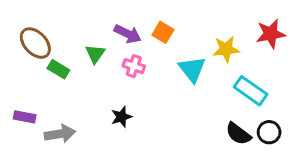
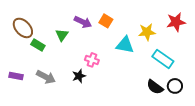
pink cross: (134, 66) -> (92, 60), moved
cyan triangle: (192, 69) -> (125, 45), turned -42
gray arrow: (60, 134) -> (46, 77), moved, turned 36

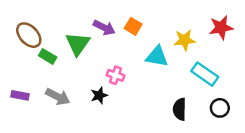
green triangle: (62, 35) -> (78, 44), size x1.5
black semicircle: (155, 87) -> (180, 109), moved, turned 54

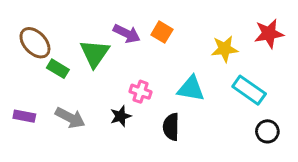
cyan triangle: (157, 56) -> (191, 89), moved
black semicircle: (180, 109) -> (171, 127), moved

